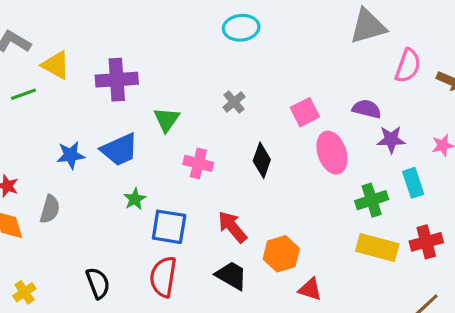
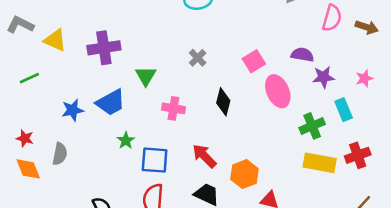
green line: (23, 94) -> (29, 78), moved

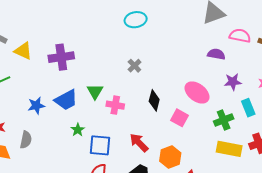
pink semicircle: (332, 18) -> (240, 36), turned -95
purple semicircle: (302, 55) -> (216, 54), moved
pink square: (254, 61) -> (179, 118), moved, turned -30
green triangle: (146, 76) -> (95, 91), moved
pink ellipse: (278, 91) -> (197, 93), turned -30

